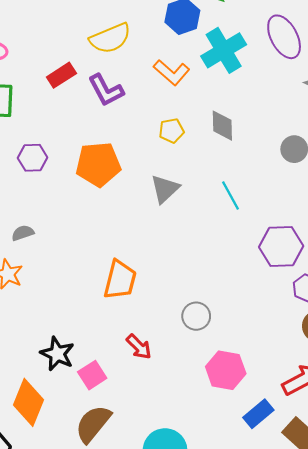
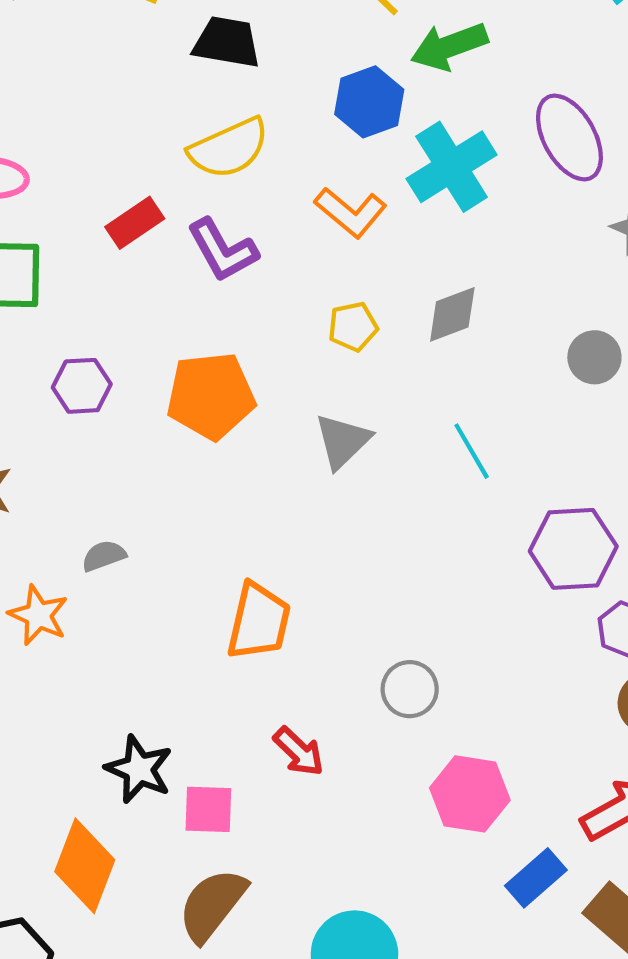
gray diamond: (222, 126) -> (452, 314), turned 72
gray semicircle: (23, 233) -> (104, 556), moved
pink square: (92, 375) -> (208, 809), turned 36

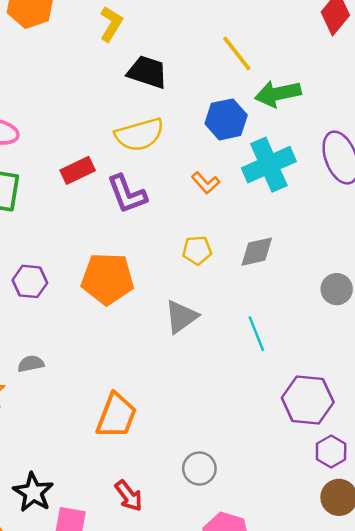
orange L-shape: (351, 212) -> (206, 183), size x0.7
purple hexagon: (82, 386) -> (30, 281), moved

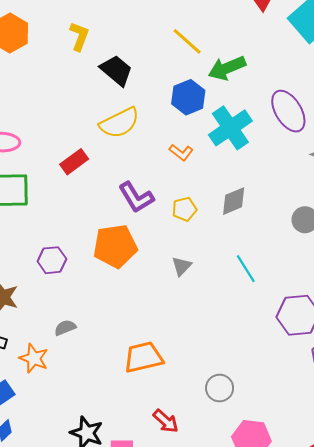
black trapezoid: (147, 72) -> (116, 70), turned 32
purple L-shape: (127, 194) -> (136, 197), moved
gray triangle: (181, 317) -> (181, 266), size x0.7
orange trapezoid: (116, 416) -> (143, 357), turned -114

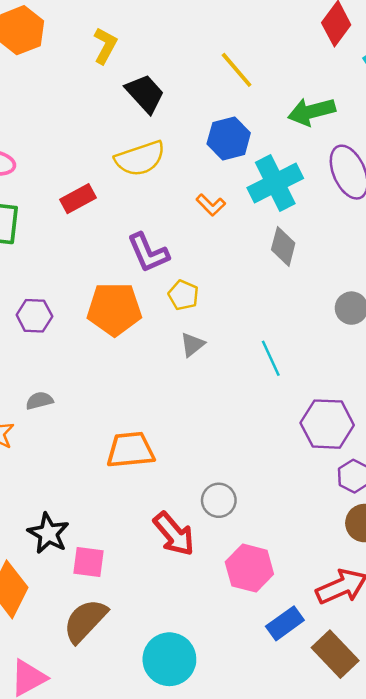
green arrow: (227, 68) -> (311, 111), moved
gray diamond: (234, 201) -> (283, 246), moved, turned -60
yellow pentagon: (184, 209) -> (183, 295), moved, turned 30
red arrow: (166, 421) -> (174, 534), moved, size x1.4

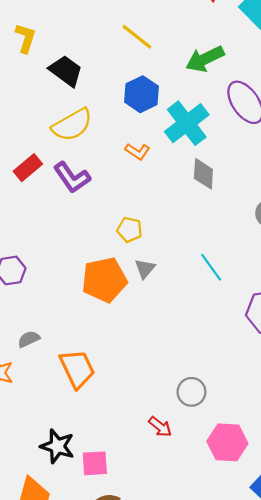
purple L-shape: (148, 253) -> (72, 177), moved
orange pentagon: (114, 309) -> (104, 280), moved
orange trapezoid: (130, 450) -> (77, 369), moved, turned 81
red arrow: (174, 534) -> (160, 427), size x0.6

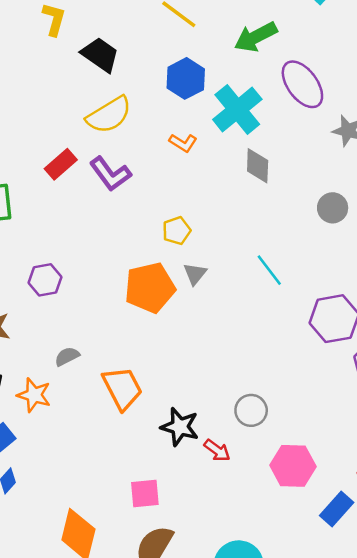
yellow pentagon: (130, 230) -> (177, 231), turned -30
black star: (57, 446) -> (180, 427), moved

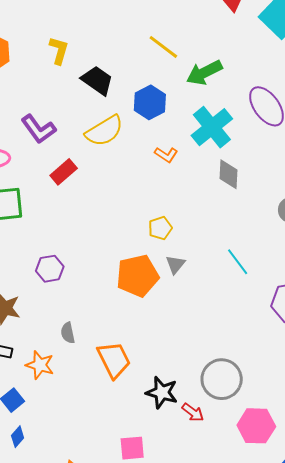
green arrow: (256, 37) -> (204, 73), moved
blue hexagon: (186, 78) -> (150, 102), moved
purple L-shape: (110, 174) -> (38, 129), moved
gray semicircle: (67, 356) -> (68, 333), turned -75
gray circle: (251, 410) -> (222, 379), size x1.5

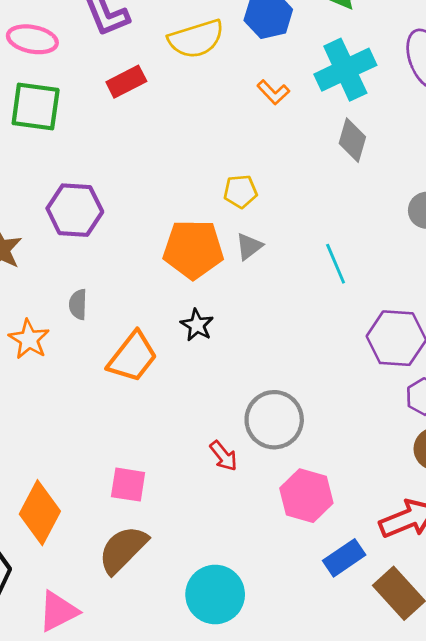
purple hexagon: (50, 269) -> (75, 210), size x1.4
orange trapezoid: (114, 360) -> (133, 357), turned 51
black star: (162, 392) -> (197, 325), moved, size x0.7

